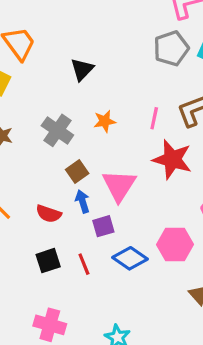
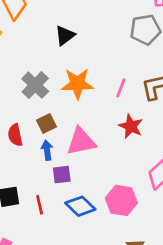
orange star: (105, 121) -> (77, 84), size x1.6
red star: (172, 159) -> (131, 126), size x0.7
pink triangle: (119, 185) -> (81, 141), turned 36
red semicircle: (49, 214) -> (15, 135), moved, turned 50

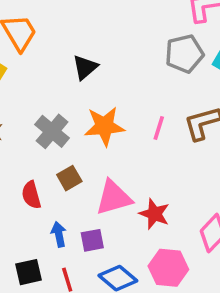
red star: (131, 126) -> (154, 214), moved
blue arrow: (47, 150) -> (59, 234), moved

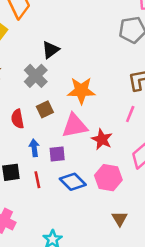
black triangle: (85, 67) -> (51, 50), moved
orange star: (104, 126) -> (81, 91), moved
pink line: (159, 128) -> (130, 114), moved

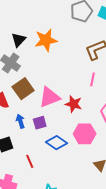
orange star: (81, 91) -> (46, 40), moved
brown square: (45, 109) -> (23, 89), size x1.5
red line: (37, 180) -> (30, 161), moved

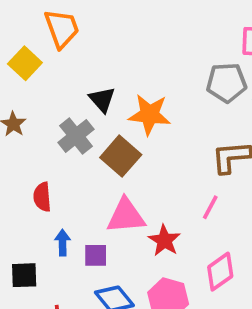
black triangle: (19, 40) -> (102, 100), turned -42
brown square: (23, 89) -> (121, 156), moved, turned -30

